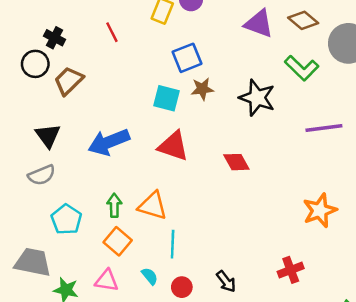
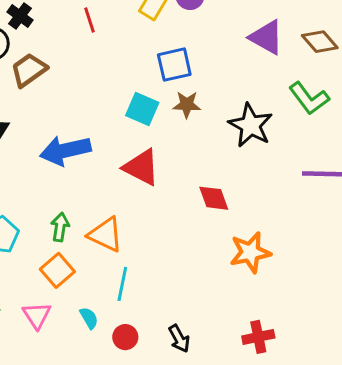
orange star: (320, 210) -> (250, 252), moved
pink triangle: (107, 281) -> (37, 315), turned 40

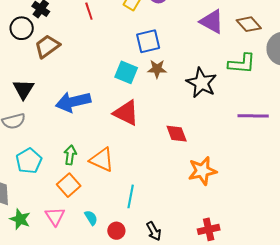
green L-shape: (309, 98) -> (242, 64), turned -48
cyan line: (122, 284) -> (131, 196), moved

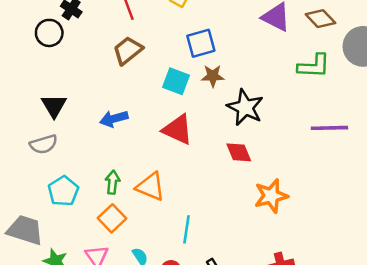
brown trapezoid: (47, 46) -> (128, 50), moved
black star: (201, 83) -> (245, 107), moved
blue arrow: (73, 102) -> (114, 119), size x0.7

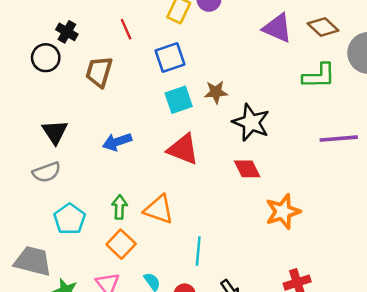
blue square: (201, 43) -> (170, 57), moved
brown trapezoid: (128, 50) -> (99, 72), moved, turned -32
cyan square: (176, 81) -> (179, 100), turned -36

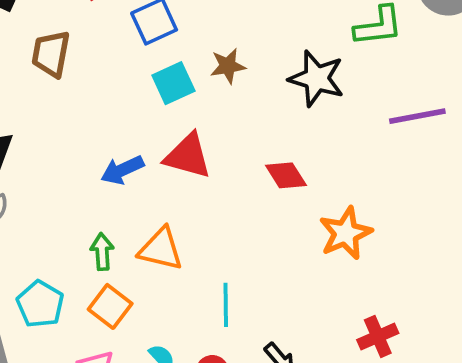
black star: (251, 122) -> (316, 78), moved
blue arrow: (117, 142) -> (122, 170), moved
cyan pentagon: (70, 219) -> (40, 304), moved

